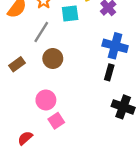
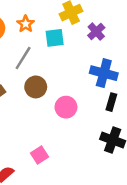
black rectangle: (109, 72) -> (111, 102), moved
pink circle: (46, 100) -> (66, 107), moved

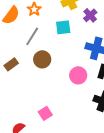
cyan square: (55, 38) -> (63, 27), moved
pink circle: (66, 107) -> (78, 75), moved

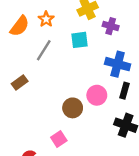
purple cross: (90, 15) -> (111, 26), turned -32
brown circle: (42, 59) -> (73, 108), moved

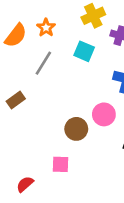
cyan square: (80, 40) -> (84, 51), turned 30
pink square: (59, 139) -> (60, 164), turned 35

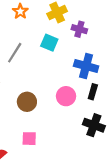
orange star: (46, 28) -> (20, 11), moved
brown circle: (76, 129) -> (27, 102), moved

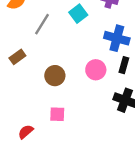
cyan square: (49, 43) -> (78, 14), turned 30

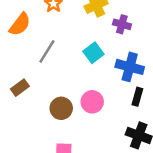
cyan square: (78, 14) -> (93, 53), moved
pink circle: (96, 70) -> (92, 102), moved

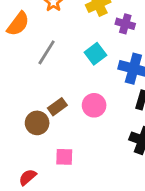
brown rectangle: (20, 88) -> (57, 107), moved
brown circle: (61, 108) -> (37, 123), moved

